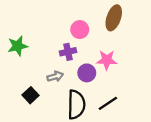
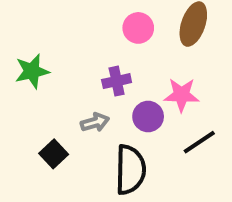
pink circle: (80, 30) -> (138, 28), moved
black line: (108, 103) -> (199, 142), moved

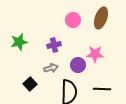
purple cross: (117, 81) -> (54, 45), moved
black line: (199, 142) -> (102, 89), moved, turned 36

